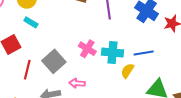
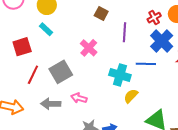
pink cross: (87, 49) -> (89, 48), moved
blue line: (144, 53) -> (146, 64), moved

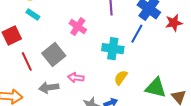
blue line: (146, 64) -> (137, 34), turned -54
red line: (33, 75) -> (27, 61), turned -42
yellow semicircle: (131, 96) -> (121, 78), moved

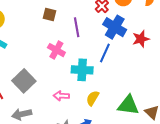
pink cross: (78, 27) -> (56, 50), moved
pink arrow: (76, 78) -> (61, 96), moved

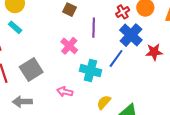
yellow semicircle: (93, 98) -> (104, 102), moved

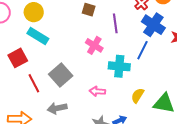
cyan rectangle: (15, 27) -> (38, 36), size x1.5

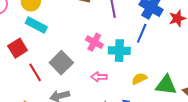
pink cross: (94, 45) -> (94, 42), moved
yellow semicircle: (138, 96) -> (139, 79), turned 35

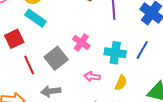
blue line: (142, 33) -> (142, 50), moved
pink cross: (94, 42) -> (81, 42), moved
yellow semicircle: (139, 79) -> (121, 83), moved, turned 133

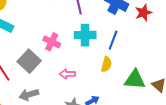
cyan cross: (115, 53) -> (85, 35), moved
yellow semicircle: (121, 83) -> (106, 64), moved

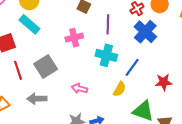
red star: (143, 13) -> (164, 82), moved
pink cross: (52, 42) -> (74, 38), moved, turned 36

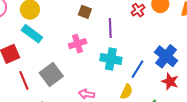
blue cross: (145, 32) -> (166, 56), moved
red star: (164, 82) -> (170, 82), turned 30

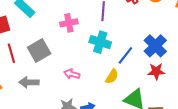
red star: (170, 82) -> (156, 71), turned -30

